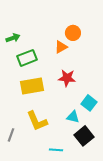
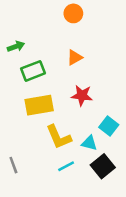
orange circle: (73, 33) -> (73, 13), moved
yellow L-shape: (37, 121) -> (59, 137), moved
gray line: (11, 135) -> (13, 165), turned -40
cyan line: (56, 150) -> (66, 166), moved, turned -32

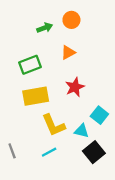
orange circle: (73, 13) -> (71, 20), moved
green arrow: (16, 46) -> (45, 28), moved
red star: (82, 95) -> (75, 87), turned -30
cyan line: (66, 166) -> (49, 152), moved

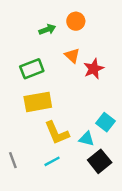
orange triangle: (68, 52) -> (72, 56), turned -48
red star: (75, 87) -> (94, 69), moved

